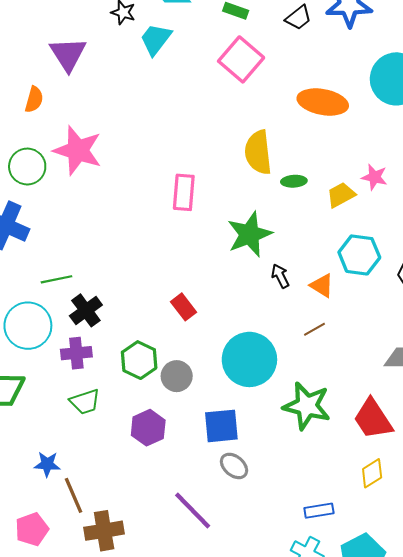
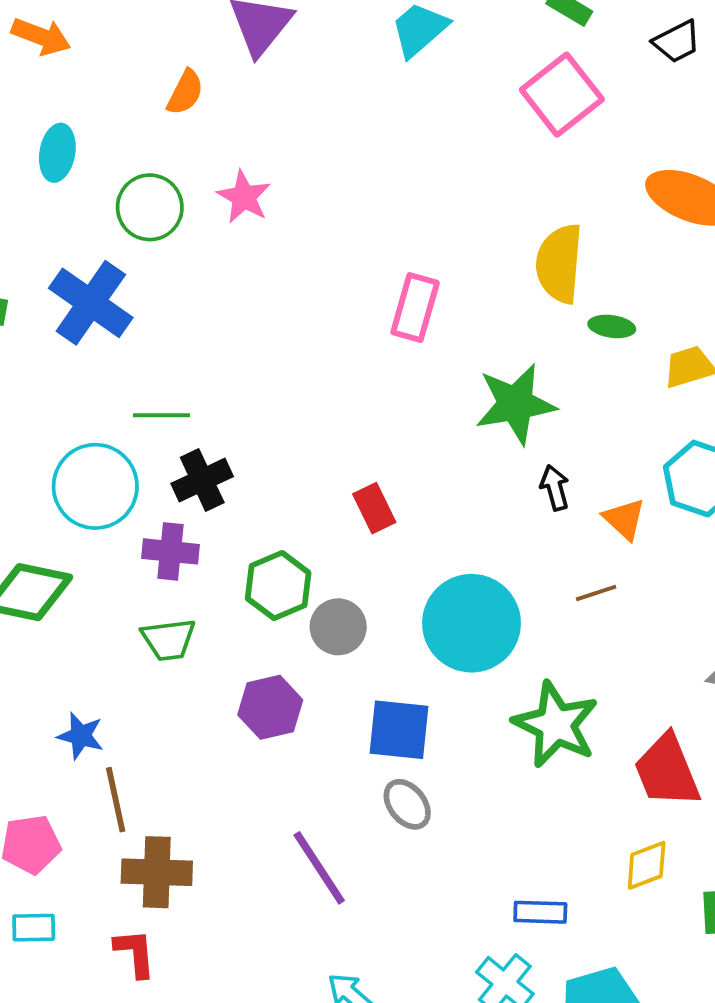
pink star: (78, 150) -> (244, 197), size x0.6

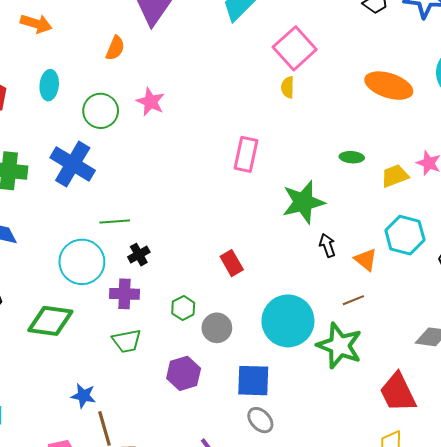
pink square: (562, 95) -> (295, 48), moved
yellow semicircle: (559, 263) -> (288, 87), moved, size x0.5
black cross: (202, 480) -> (139, 255), size x0.7
green hexagon: (278, 586) -> (183, 308), size x0.7
green star: (556, 724) -> (339, 346), moved

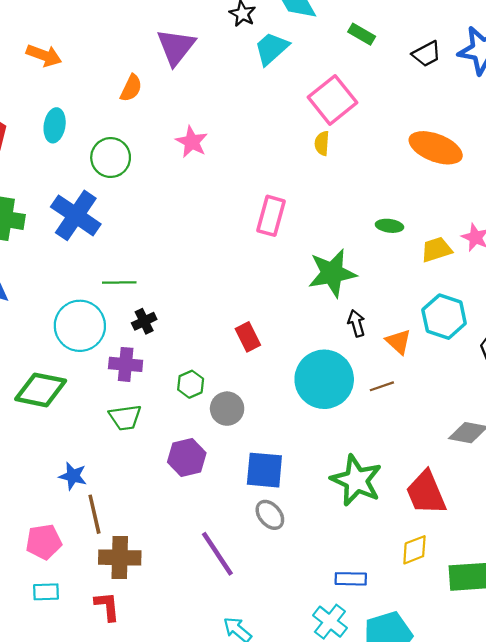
pink star: (150, 102) -> (192, 142), moved
cyan circle: (288, 321) -> (324, 379), moved
green star: (339, 346) -> (356, 480), moved

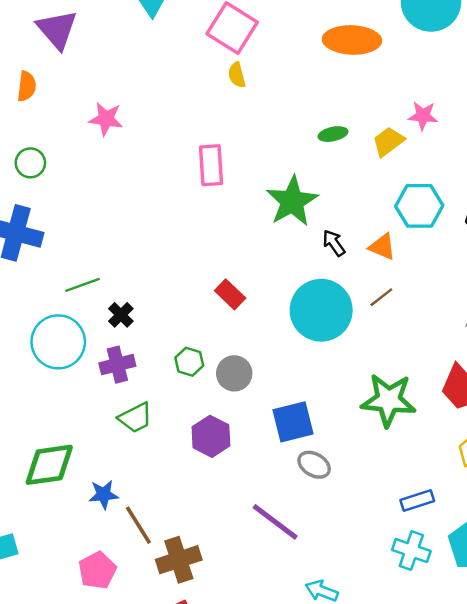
green circle: (111, 158) -> (30, 163), size x0.7
green diamond: (41, 390) -> (49, 465), moved

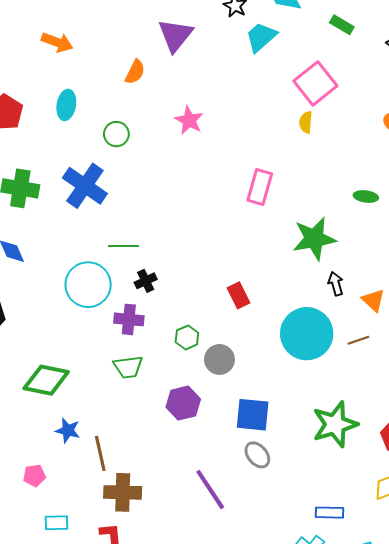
green star: (388, 400) -> (335, 424), turned 30
blue star: (104, 494) -> (68, 430), moved
pink pentagon: (97, 570) -> (34, 476), moved, size x0.7

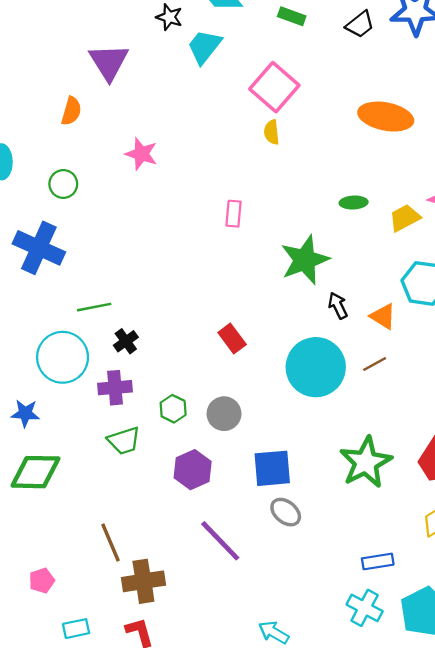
pink rectangle: (260, 187) -> (234, 214), size x0.7
green hexagon: (187, 337) -> (173, 409), moved
blue star: (68, 430) -> (25, 413), moved
purple line: (210, 489) -> (220, 541), moved

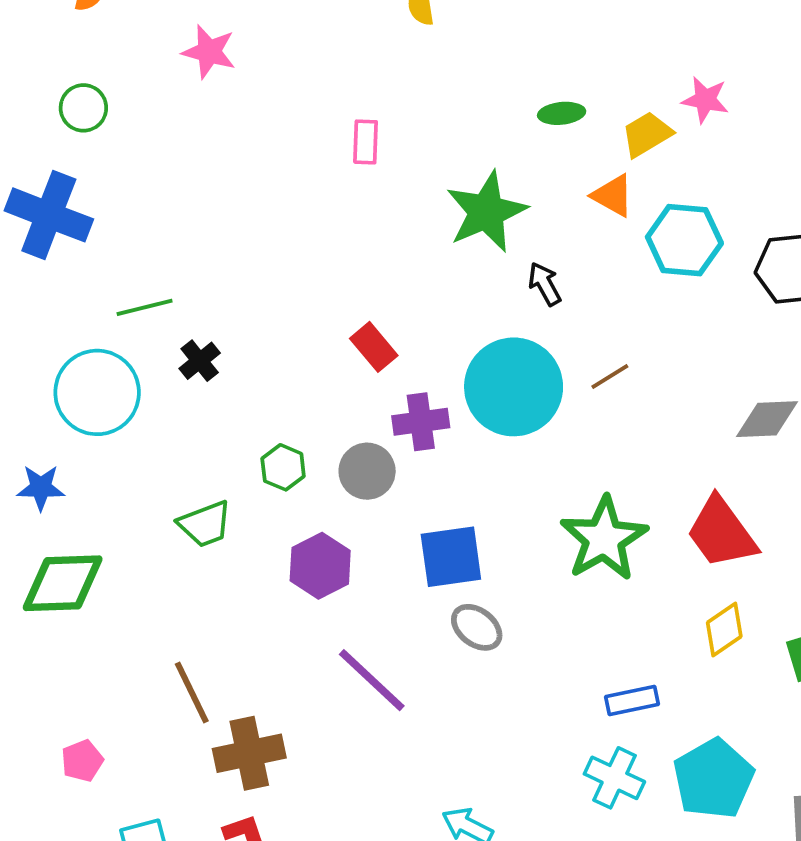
orange triangle: (383, 316) -> (613, 196), moved
purple cross: (115, 388) -> (421, 422), moved

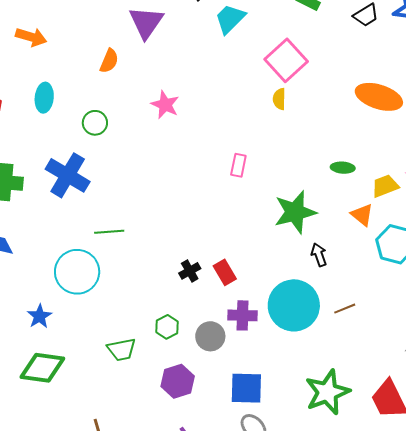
black cross: (200, 361) -> (190, 271), moved
blue star: (41, 488) -> (39, 316), turned 30

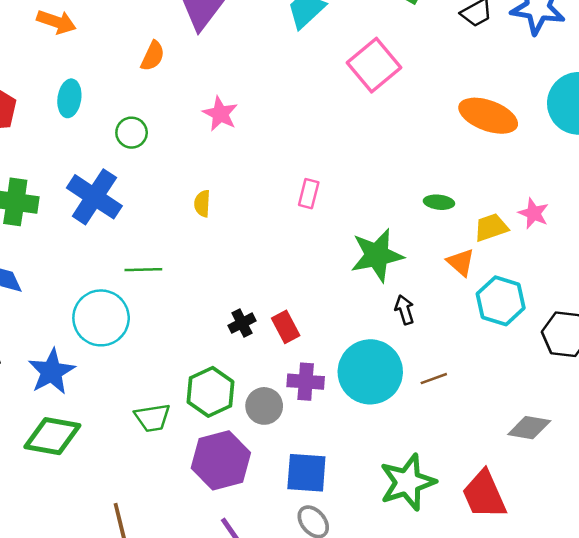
yellow semicircle: (279, 99) -> (202, 204), moved
blue star: (39, 316) -> (52, 372), size x1.5
green hexagon: (167, 327) -> (211, 392), size x1.6
purple hexagon: (178, 381) -> (221, 460), size x1.4

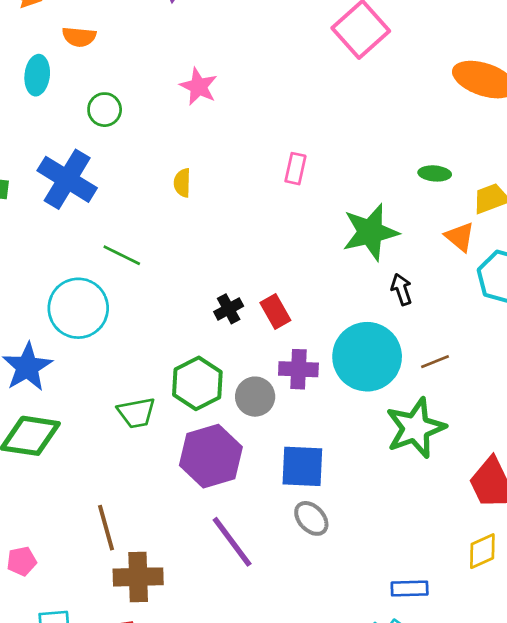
orange semicircle: (153, 56) -> (79, 37), moved, turned 72
green line: (143, 270) -> (122, 255), turned 30
green star: (407, 482) -> (416, 428), moved

